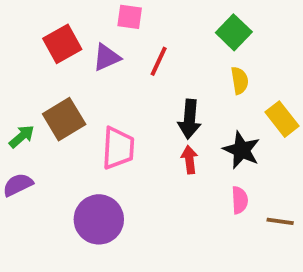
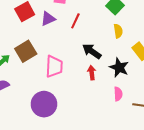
black arrow: (189, 119) -> (92, 51), turned 120

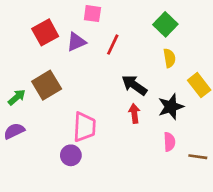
pink trapezoid: (54, 67) -> (84, 127), moved
black star: (119, 68) -> (171, 107), turned 30
purple circle: (44, 104) -> (71, 155), size x0.6

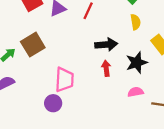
black arrow: (134, 85) -> (106, 45), turned 140
pink semicircle: (169, 142) -> (136, 92), turned -98

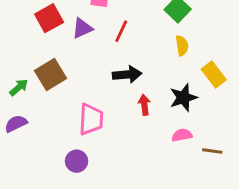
black arrow: (106, 45) -> (127, 74), moved
purple circle: (53, 103) -> (77, 161), moved

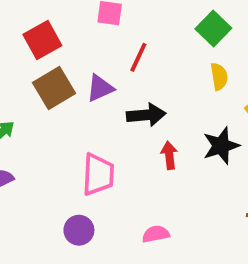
purple triangle: (82, 28) -> (100, 88), moved
brown square: (51, 74) -> (54, 88), moved
pink semicircle: (182, 135) -> (156, 234), moved

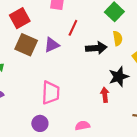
brown square: (54, 88) -> (26, 45), turned -35
black arrow: (146, 115) -> (96, 48), moved
red arrow: (169, 155) -> (105, 95), moved

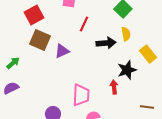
purple triangle: (52, 45) -> (62, 51), moved
pink trapezoid: (51, 93) -> (81, 95), moved

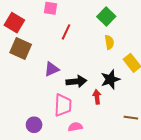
red square: (34, 15) -> (14, 23), turned -30
black arrow: (106, 43) -> (76, 81), moved
purple triangle: (62, 51) -> (52, 69), moved

